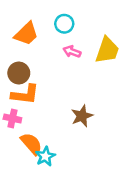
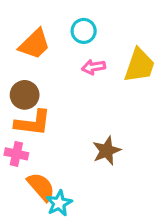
pink arrow: (72, 52) -> (93, 67), turned -30

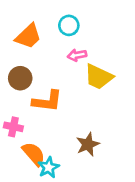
yellow trapezoid: (139, 65) -> (99, 77), moved, turned 96
orange L-shape: (33, 123) -> (47, 101), moved
brown star: (107, 151) -> (88, 144), moved

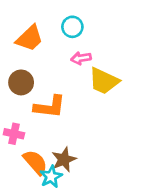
brown star: (88, 144) -> (64, 159), moved

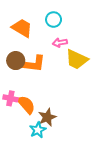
orange trapezoid: (30, 38) -> (22, 28), turned -105
orange L-shape: (50, 107) -> (34, 64), moved
orange semicircle: (35, 162) -> (26, 105), moved

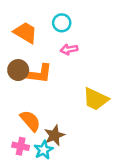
yellow trapezoid: (77, 59) -> (96, 99), moved
pink cross: (10, 98) -> (21, 146), moved

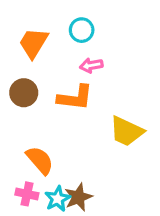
orange trapezoid: (25, 33) -> (33, 43), turned -90
orange L-shape: (39, 74) -> (75, 98), moved
brown star: (54, 135) -> (78, 197), moved

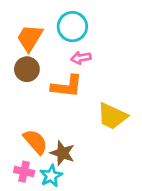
cyan circle: (82, 30) -> (72, 27), size x1.4
brown circle: (24, 93) -> (27, 69), moved
brown star: (78, 197) -> (62, 153), moved, turned -30

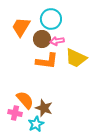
brown circle: (27, 69) -> (42, 39), moved
yellow trapezoid: (112, 116) -> (76, 58), moved
pink cross: (24, 172) -> (15, 113), moved

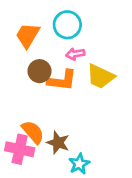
brown circle: (42, 39) -> (39, 71), moved
pink cross: (15, 113) -> (20, 149), size x1.5
cyan star: (36, 124) -> (79, 164), moved

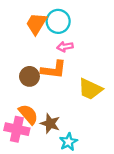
orange trapezoid: (28, 35) -> (36, 24), moved
brown circle: (39, 71) -> (29, 76), moved
yellow trapezoid: (100, 76) -> (90, 89), moved

